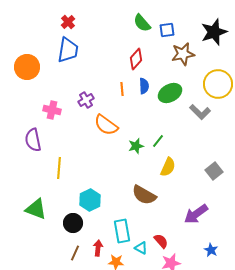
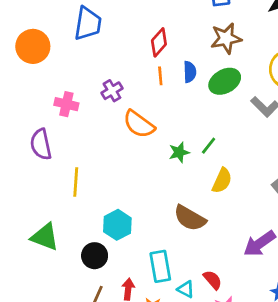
brown star: (183, 54) -> (226, 38), moved
red diamond: (136, 59) -> (159, 42), moved

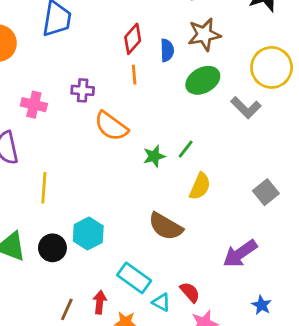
blue semicircle: (190, 72) -> (167, 50), moved
purple cross: (112, 91) -> (83, 90), turned 35
black circle: (95, 256) -> (52, 248), moved
cyan rectangle: (160, 266) -> (134, 278), turned -44

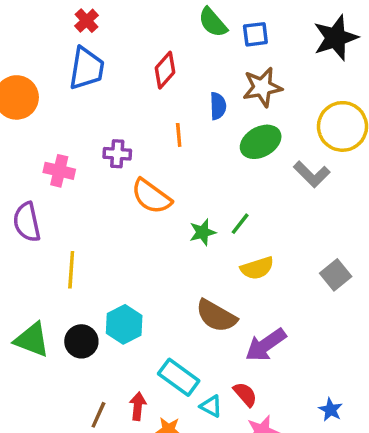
red diamond: (133, 39) -> (165, 70), moved
yellow semicircle: (200, 186) -> (257, 268), turned 48
purple arrow: (240, 254) -> (266, 345), moved

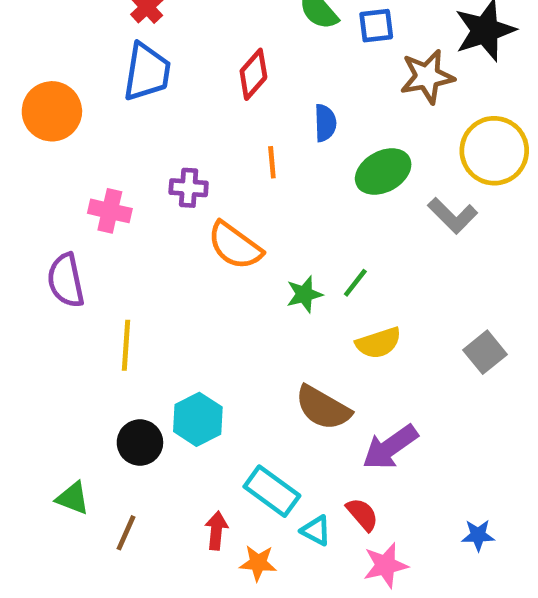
brown star: (262, 87) -> (427, 77), moved
green triangle: (32, 340) -> (73, 498), moved, size x0.7
blue star: (331, 410) -> (478, 535), turned -30
brown line: (98, 415) -> (126, 533), moved

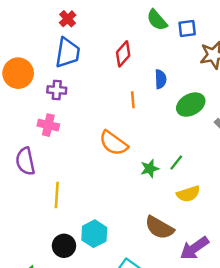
purple cross: (189, 188) -> (57, 90), moved

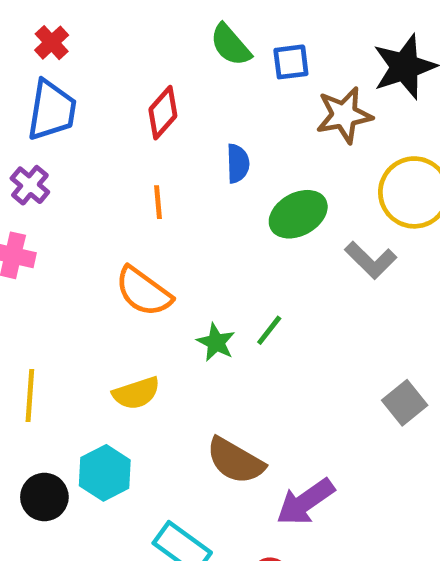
purple cross: (57, 90) -> (30, 185), turned 36
orange line: (133, 100) -> (158, 202), moved
green star: (150, 169) -> (216, 342), turned -30
yellow semicircle: (188, 194) -> (136, 393), moved

